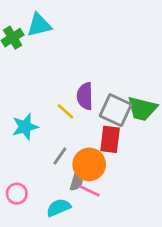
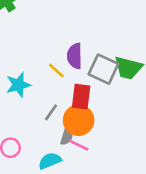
red rectangle: (110, 139) -> (81, 97), moved

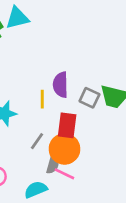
gray square: (103, 69) -> (89, 98), size x0.7
yellow line: (56, 70) -> (42, 99), turned 48

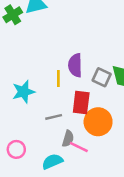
gray line: (37, 141) -> (54, 117), turned 42
orange circle: (64, 149) -> (98, 122), moved

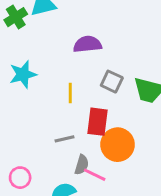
purple semicircle: (75, 65) -> (87, 44), moved, turned 85
gray square: (102, 77) -> (112, 82), moved
cyan star: (24, 92) -> (23, 74), moved

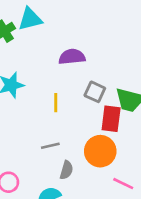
red rectangle: (97, 122) -> (111, 119), moved
pink line: (95, 175) -> (123, 184), moved

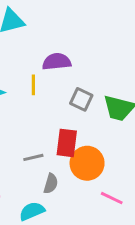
yellow line: (56, 103) -> (33, 85), moved
red rectangle: (111, 119) -> (67, 143), moved

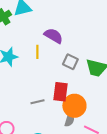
purple semicircle: (57, 62) -> (53, 36), turned 36
gray semicircle: (51, 184) -> (69, 120), moved

